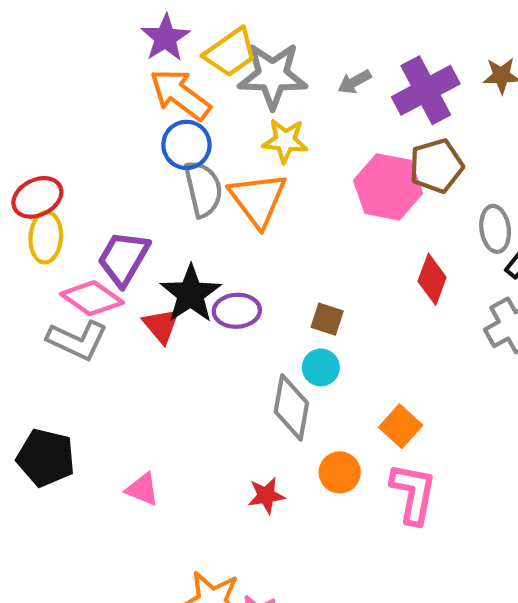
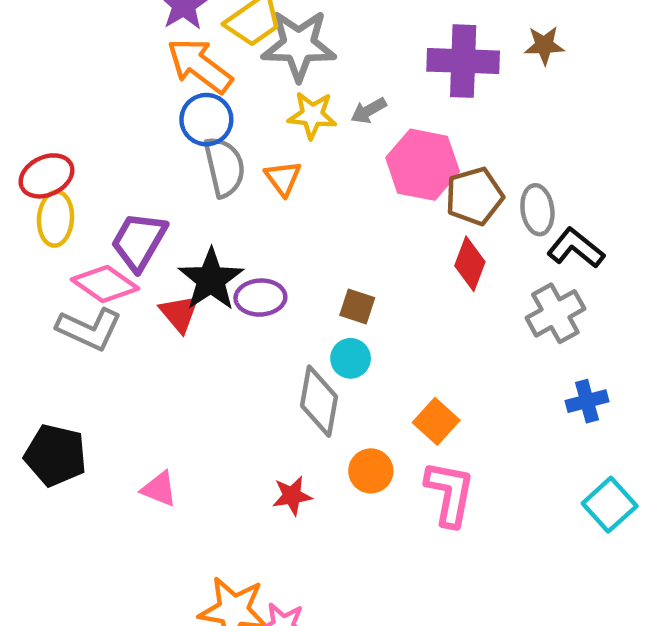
gray arrow: (354, 82) -> (369, 111), moved
purple cross: (426, 90) -> (463, 61), turned 30
brown pentagon: (436, 166) -> (474, 196), moved
orange triangle: (258, 199) -> (283, 178), size x0.6

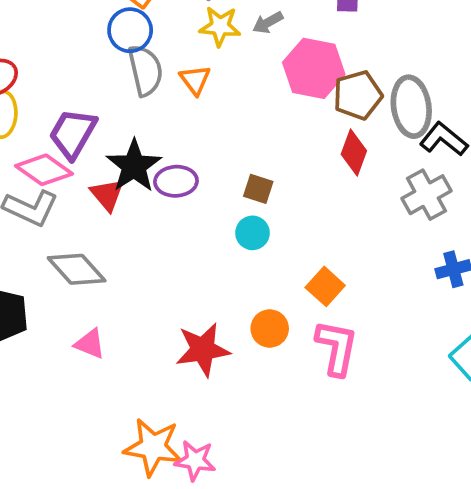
gray ellipse: (537, 210) -> (411, 107), size x1.4
gray diamond: (319, 401) -> (77, 269), moved, turned -52
red star: (292, 496) -> (203, 350), size x1.6

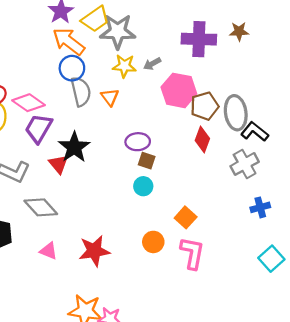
pink diamond: (44, 170) -> (29, 103), moved
purple ellipse: (176, 181) -> (138, 142), moved
red star: (203, 350) -> (94, 251), moved

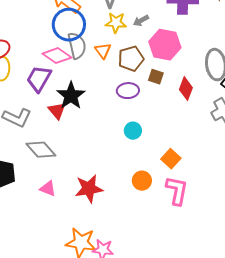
blue circle: (72, 68) -> (69, 25), size x1.4
pink diamond: (29, 103) -> (57, 56), moved
brown pentagon: (205, 106) -> (131, 59), moved
brown square: (147, 161) -> (156, 77), moved

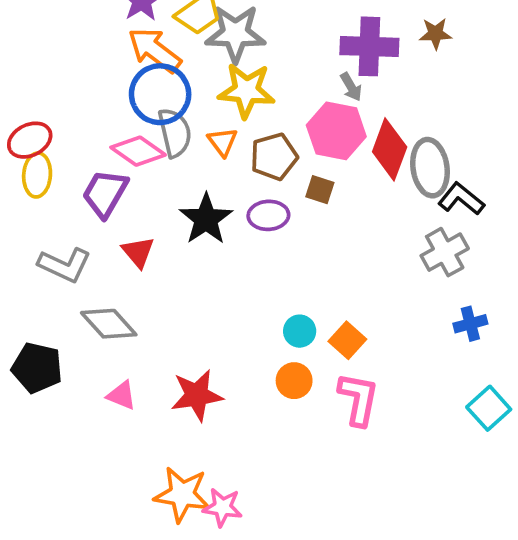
gray arrow: (141, 21) -> (351, 87), moved, turned -91
yellow star: (116, 23) -> (246, 91), size x1.4
red diamond: (186, 89) -> (390, 149), moved, size x1.4
black star: (71, 96) -> (206, 219), moved
cyan circle: (133, 131) -> (300, 331), moved

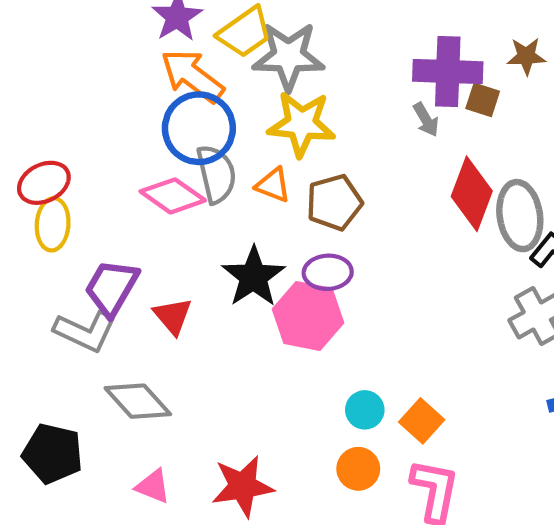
pink hexagon: (336, 131) -> (308, 316), moved
orange triangle: (222, 142) -> (273, 185), turned -32
brown square: (320, 190) -> (483, 100), moved
purple trapezoid: (105, 193) -> (112, 288), moved

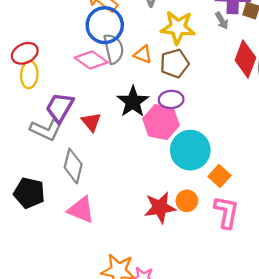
yellow star: (301, 124) -> (178, 27), moved
gray diamond: (138, 401) -> (73, 166), turned 56
cyan circle: (365, 410) -> (190, 150), moved, size x2.0
pink triangle: (153, 486) -> (81, 210), size x1.5
red star: (243, 486) -> (160, 208), moved

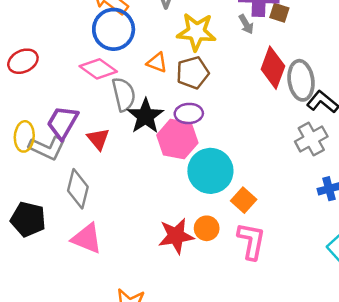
gray semicircle: (114, 49) -> (124, 94), moved
yellow ellipse: (29, 75) -> (24, 136), moved

